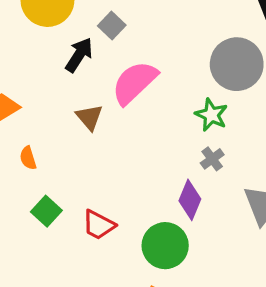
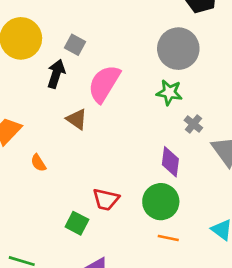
gray cross: (212, 159) -> (193, 124), moved
green square: (46, 211) -> (77, 223), moved

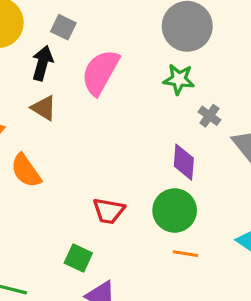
brown triangle: (77, 119) -> (44, 108), moved
orange semicircle: (38, 163) -> (26, 171), size x1.6
green square: (77, 223) -> (78, 258), moved

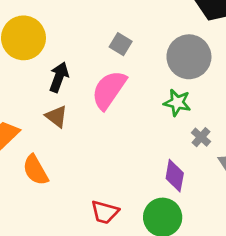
gray square: (63, 27) -> (121, 44), moved

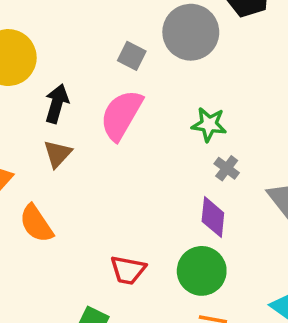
gray circle: (189, 57) -> (191, 32), moved
brown triangle: (56, 117) -> (58, 154), turned 40
gray cross: (201, 137) -> (227, 168), moved

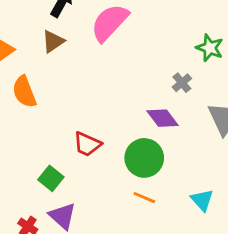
green star: (209, 124) -> (210, 48), moved
purple diamond: (213, 217) -> (162, 118), turned -56

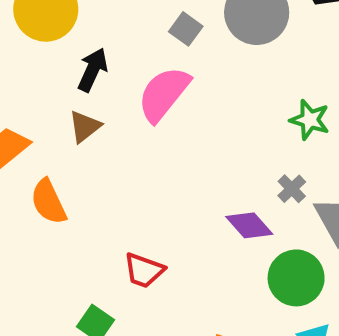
gray cross: (182, 83) -> (292, 189), moved
green circle: (144, 158) -> (296, 278), moved

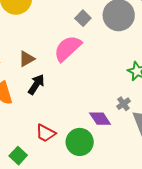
black arrow: (93, 70) -> (36, 84), moved
green circle: (296, 278) -> (80, 142), moved

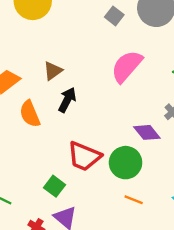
pink semicircle: (68, 48) -> (127, 66), moved
red trapezoid: (46, 133) -> (84, 156), size x1.4

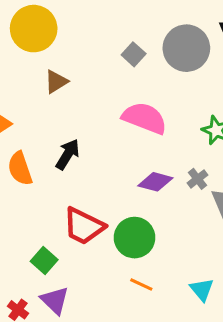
pink semicircle: (127, 66) -> (145, 118), turned 66
brown triangle: (53, 71) -> (56, 82), moved
purple diamond: (147, 132) -> (155, 182), moved, turned -40

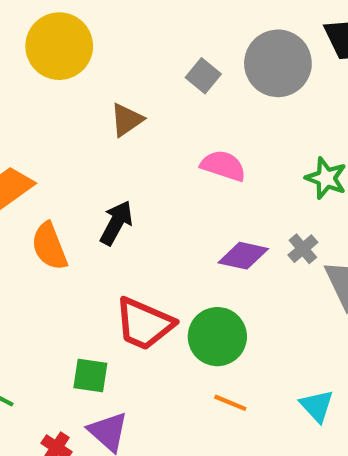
brown triangle: (56, 82) -> (127, 120), moved
pink semicircle: (145, 118) -> (223, 166), size x0.7
green square: (44, 261) -> (90, 376), turned -30

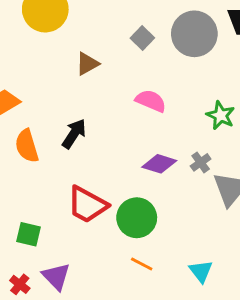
green square: (90, 376) -> (29, 234), moved

